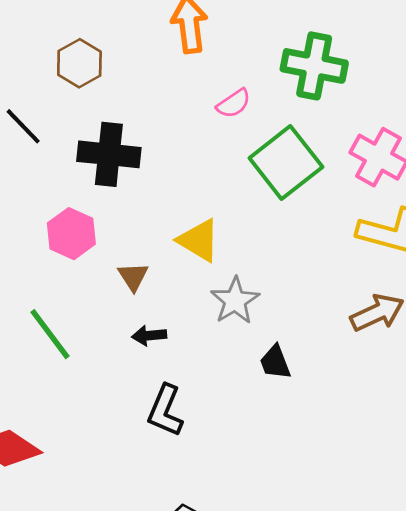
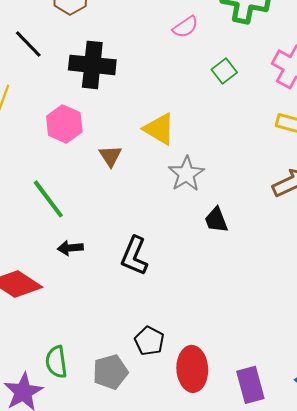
green square: (286, 163) -> (224, 71), size x0.5
black arrow: (149, 336) -> (70, 248), moved

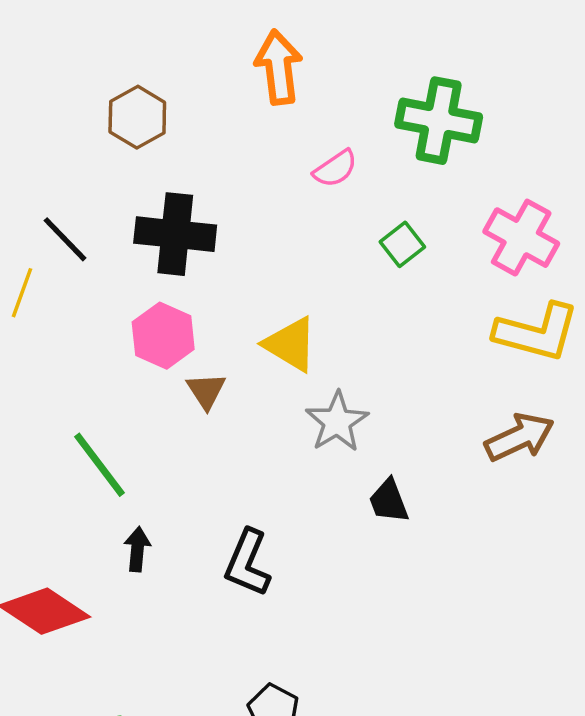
black line: (28, 44) -> (65, 239), moved
pink hexagon: (64, 124) -> (163, 336), moved
black arrow: (70, 248) -> (137, 549), turned 100

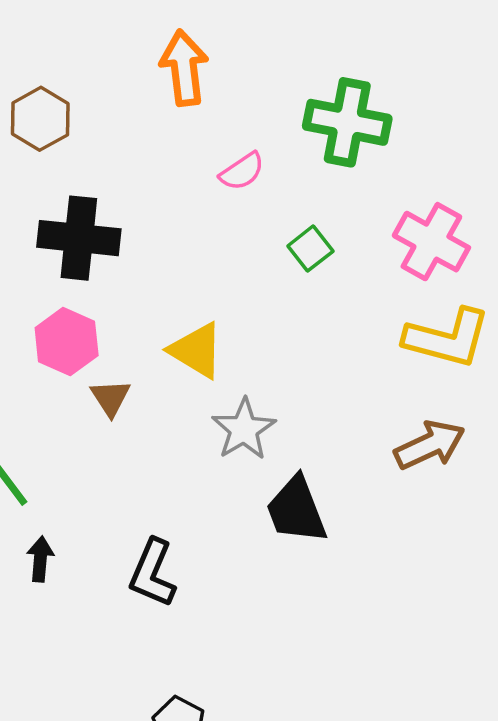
black trapezoid: (389, 501) -> (296, 510), size x1.5

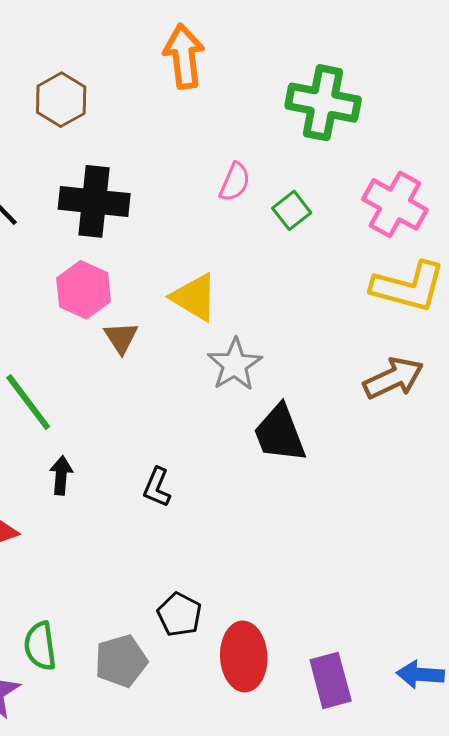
pink semicircle: (242, 171) -> (235, 182), moved, turned -33
black L-shape: (153, 573) -> (157, 487), size x0.7

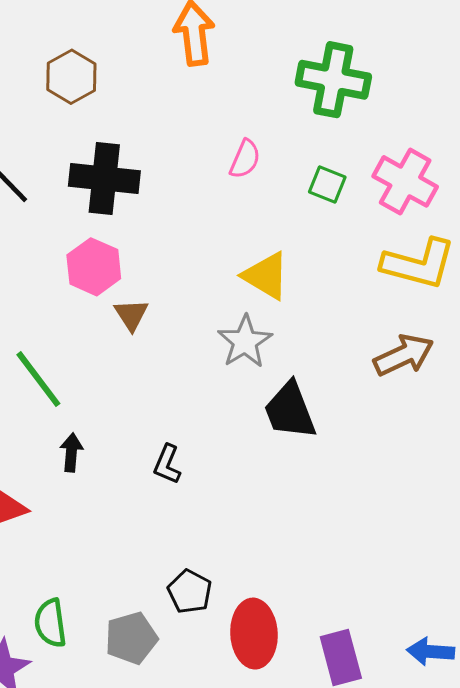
green square: (292, 210) -> (327, 184), moved, turned -30
yellow triangle: (194, 297) -> (266, 276), moved

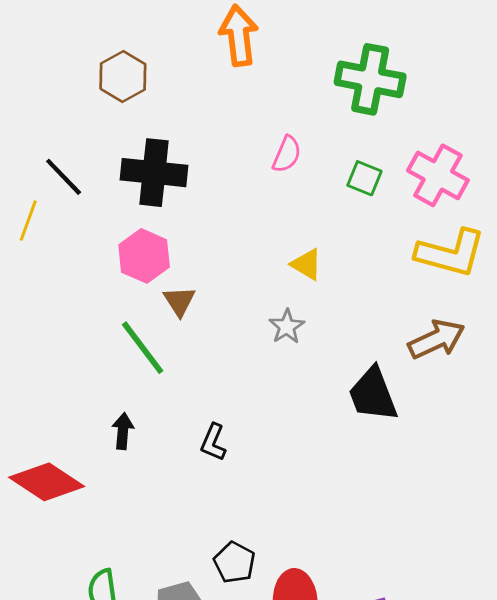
yellow triangle: (266, 276) -> (307, 264), size x0.7
gray star: (245, 342) -> (287, 327), size x0.7
green line: (38, 379) -> (143, 348), moved
black trapezoid: (290, 411) -> (373, 394), moved

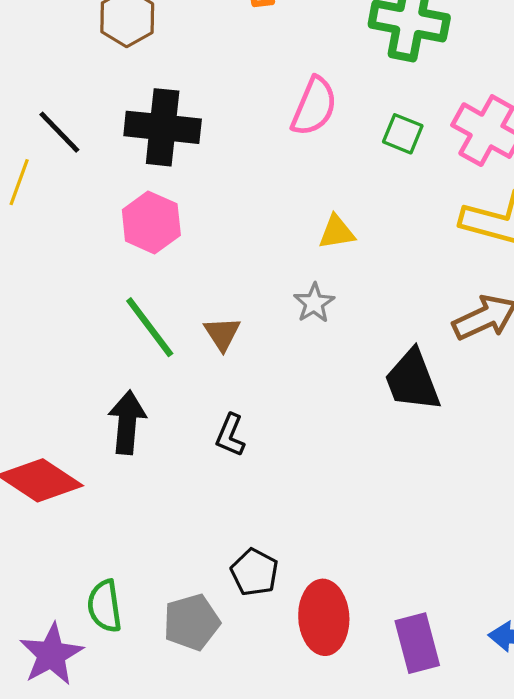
pink semicircle: (287, 154) -> (314, 106), size x1.4
yellow triangle: (307, 264) -> (337, 232), turned -40
brown triangle: (179, 301) -> (222, 334), moved
black arrow: (123, 431) -> (127, 422), size x1.5

